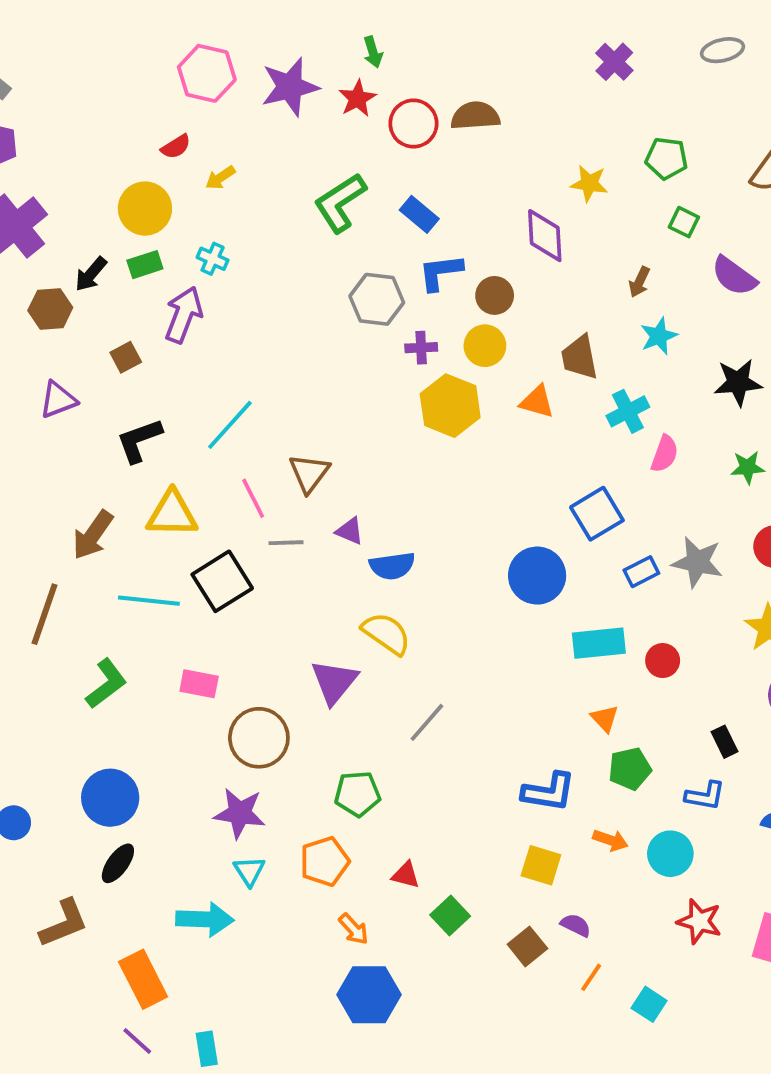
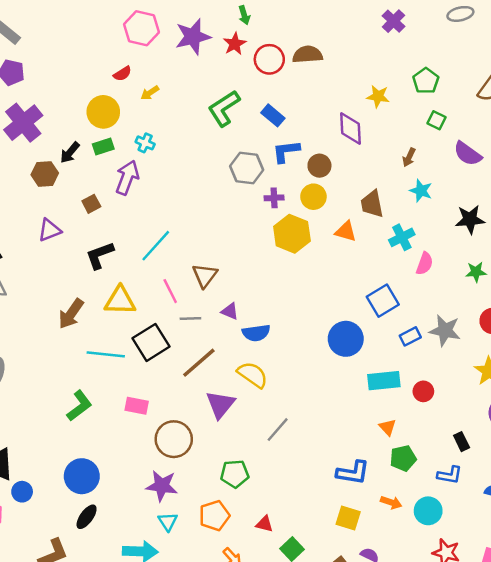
green pentagon: (666, 158) -> (426, 81), turned 30
cyan star: (659, 336) -> (421, 191), turned -30
brown line: (45, 614) -> (199, 363), moved, turned 30

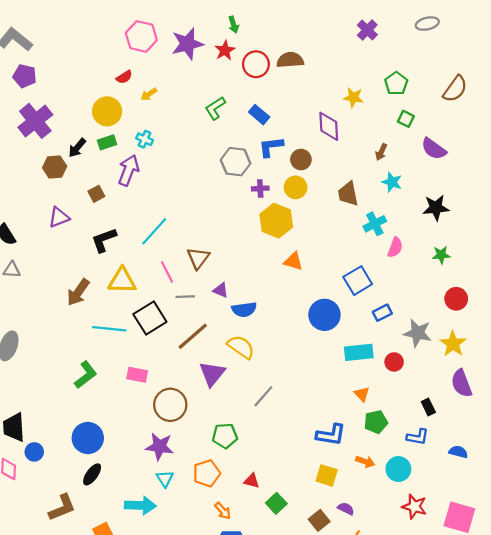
green L-shape: (224, 108) -> (215, 108), size x0.7
orange triangle: (346, 231) -> (293, 261), moved
gray star: (445, 330) -> (418, 333), moved

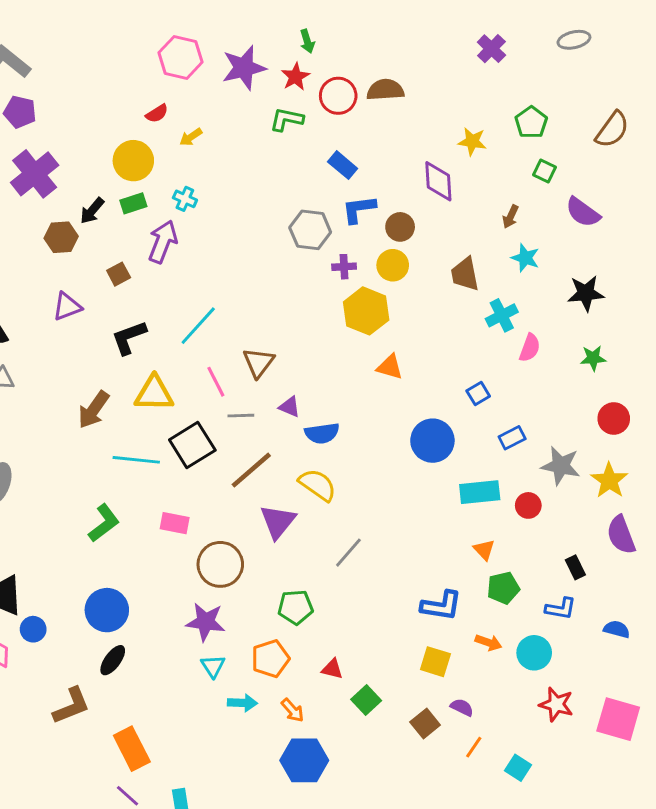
green L-shape: (215, 108) -> (287, 119), moved, turned 45
blue square: (358, 281) -> (478, 393), size x0.6
cyan arrow: (140, 505) -> (242, 703), moved, size x0.7

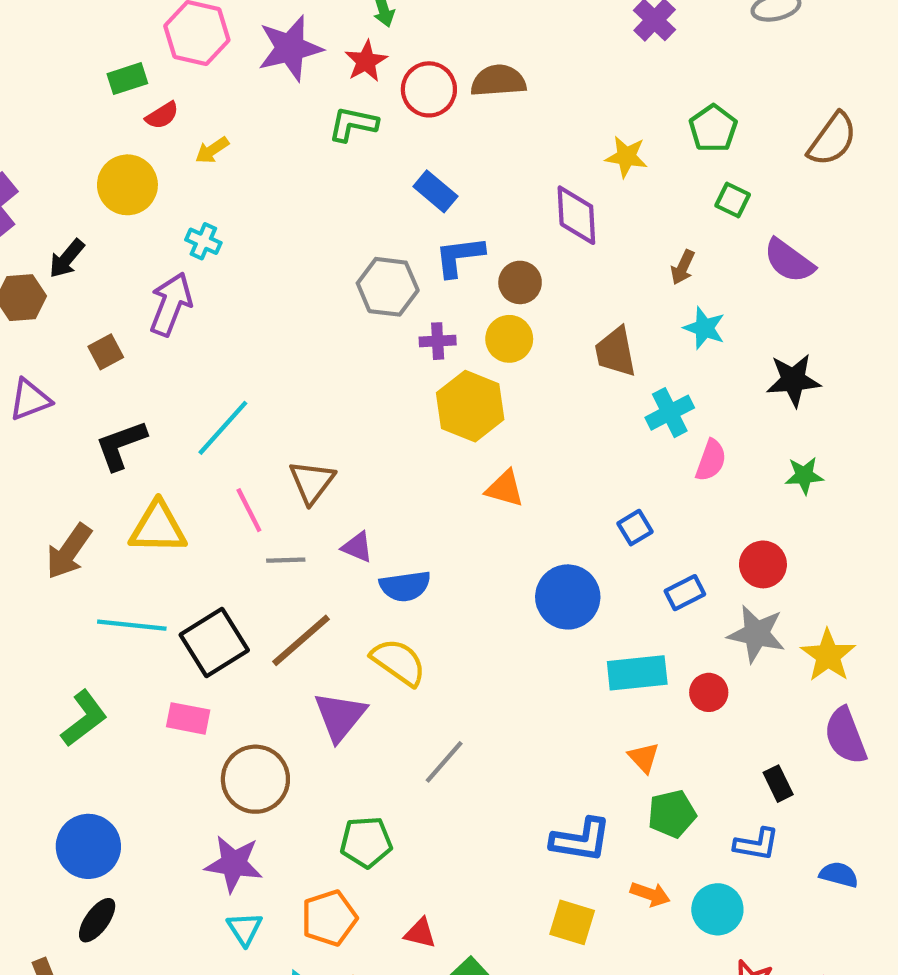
green rectangle: (133, 203) -> (127, 79), moved
red circle: (614, 418) -> (763, 564), moved
black square: (192, 445) -> (214, 643), moved

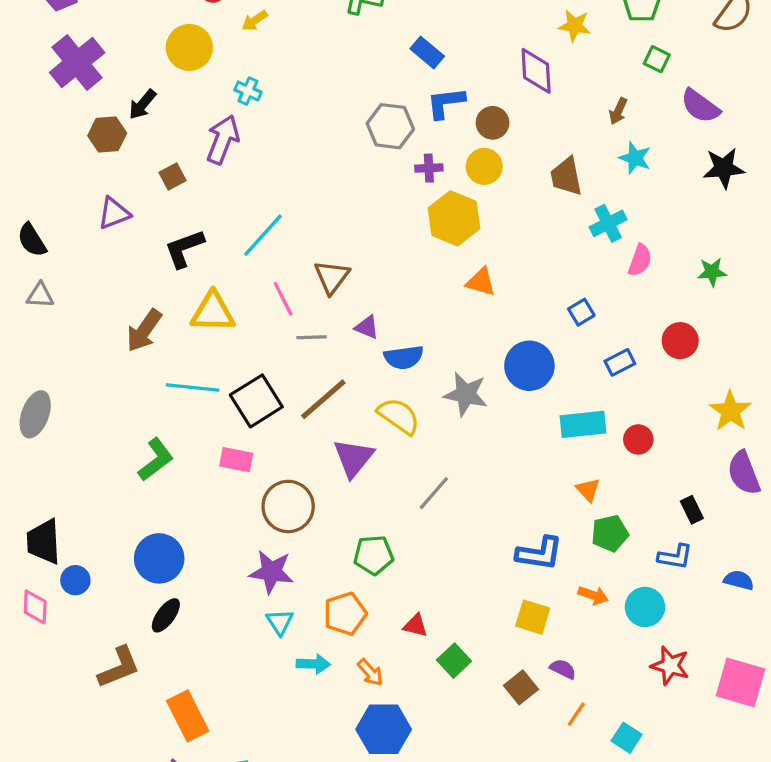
black star: (793, 380) -> (724, 168), moved
gray star: (756, 634) -> (466, 394), moved

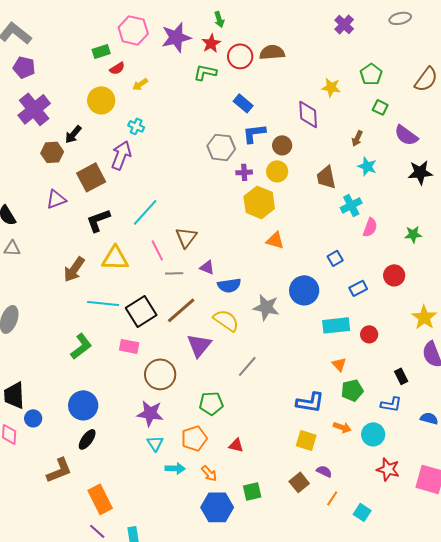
brown square: (173, 176) -> (91, 177), size x1.8
green square: (454, 661) -> (252, 491), moved, turned 30

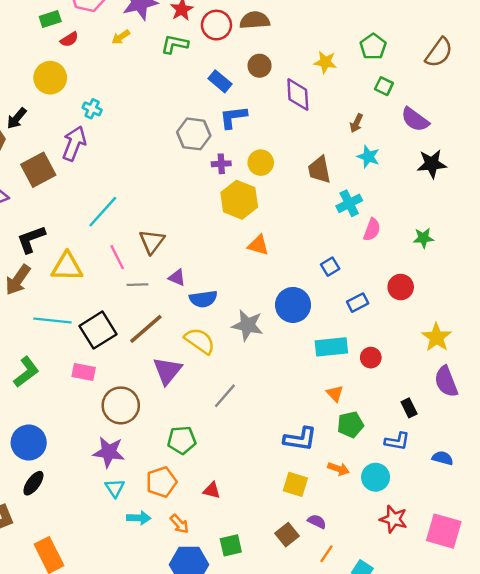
yellow arrow: (140, 84) -> (121, 37), moved
brown circle: (282, 145) -> (260, 66), moved
black L-shape: (98, 220) -> (31, 239), moved

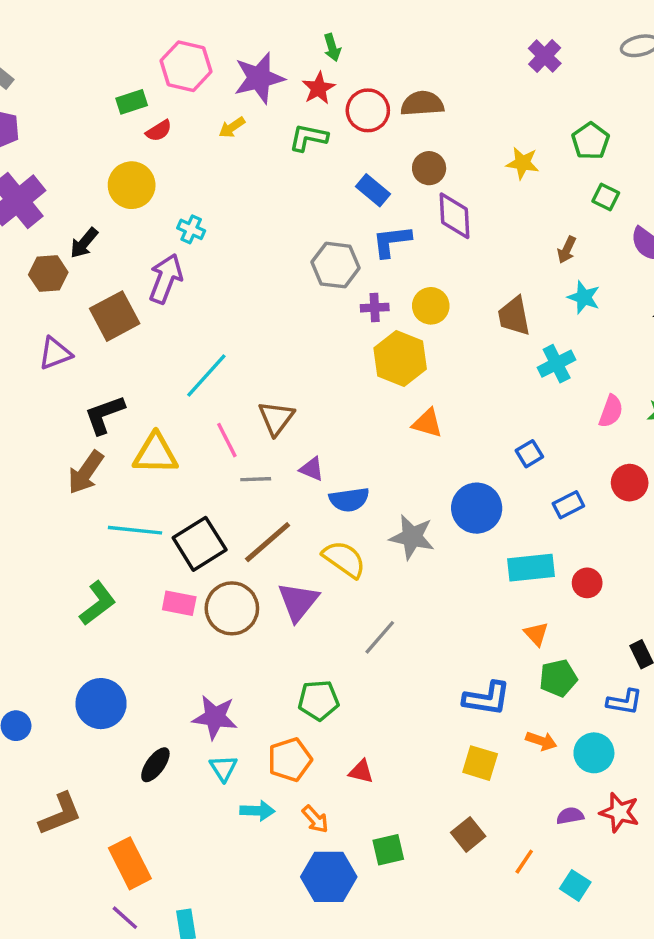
purple diamond: (298, 94) -> (455, 216), moved
pink semicircle: (372, 230) -> (611, 411), moved
brown circle: (121, 405) -> (232, 608), moved
black ellipse: (33, 483) -> (155, 765), moved
purple semicircle: (317, 521) -> (570, 816), moved, turned -36

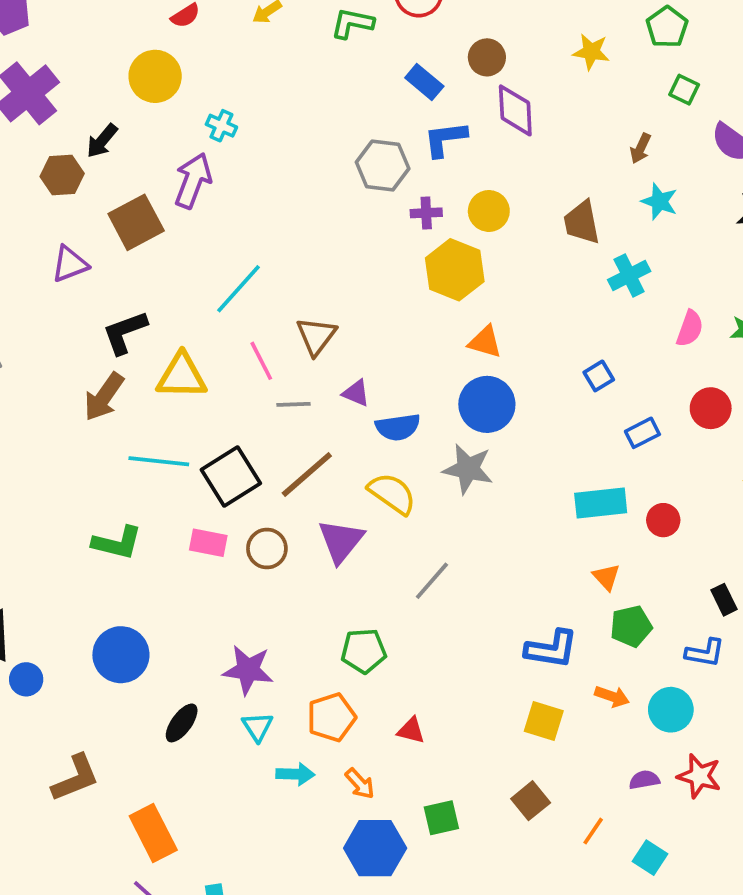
blue circle: (477, 508) -> (487, 404), moved
green L-shape: (98, 603) -> (117, 543), turned 51
brown circle: (232, 608) -> (267, 549), size x0.7

